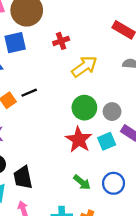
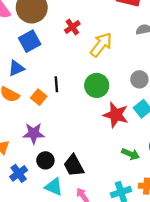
black line: (29, 93) -> (56, 84), turned -56
green circle: (84, 108) -> (97, 85), moved

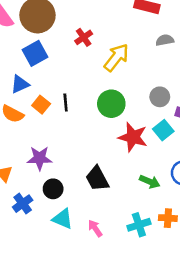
orange square: (39, 97) -> (41, 105), moved
black trapezoid: (74, 166) -> (97, 179), moved

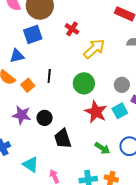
red cross: (84, 37) -> (72, 29), turned -32
orange square: (41, 105) -> (28, 85), moved
black circle: (53, 189) -> (45, 118), moved

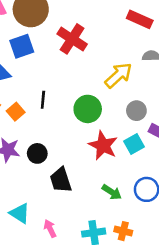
red cross: (72, 29) -> (72, 39), size x1.6
yellow arrow: (94, 49) -> (118, 75), moved

